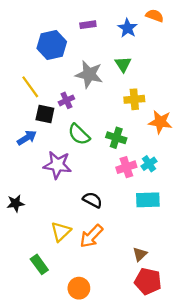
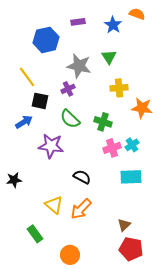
purple cross: (66, 100) -> (68, 89), moved
yellow triangle: (61, 232) -> (54, 205), turned -36

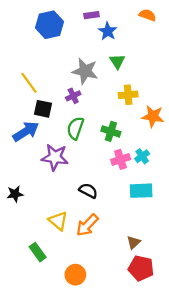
purple rectangle: (78, 22) -> (92, 15), moved
blue star: (113, 25) -> (108, 31), moved
blue hexagon: (46, 40) -> (49, 25), moved
green semicircle: (70, 119) -> (75, 128), turned 65
blue arrow: (24, 122) -> (26, 131), size x1.4

